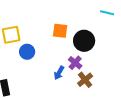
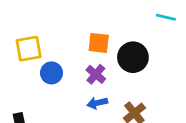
purple cross: (75, 63) -> (96, 74), moved
blue arrow: (59, 73) -> (97, 103), turned 48

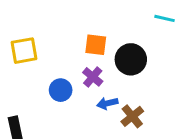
blue circle: (51, 73) -> (61, 90), moved
blue arrow: (97, 103) -> (107, 103), moved

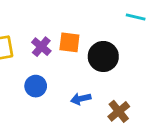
purple cross: (93, 77) -> (41, 47), moved
brown cross: (132, 116) -> (119, 111), moved

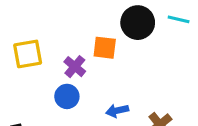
purple cross: (41, 47) -> (75, 67), moved
black circle: (103, 56) -> (138, 23), moved

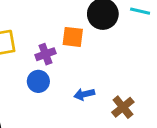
purple cross: (75, 67) -> (45, 54), turned 30

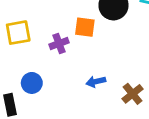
blue circle: (38, 81) -> (32, 83), moved

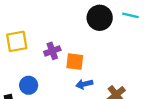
orange square: (85, 27) -> (75, 62), moved

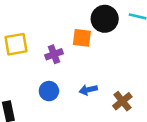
orange square: (75, 62) -> (82, 38), moved
blue circle: (29, 85) -> (49, 91), moved

